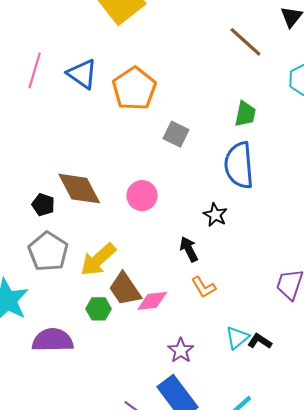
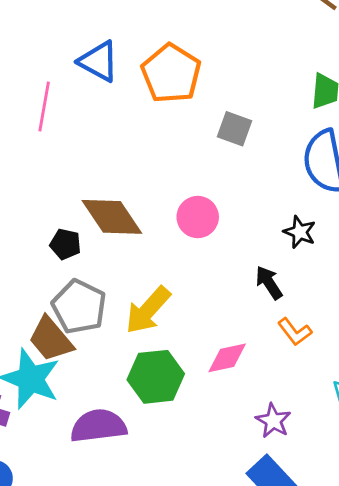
pink line: (35, 70) -> (44, 106), moved
brown trapezoid: (125, 289) -> (51, 339), moved
green hexagon: (99, 309) -> (156, 377), size x1.6

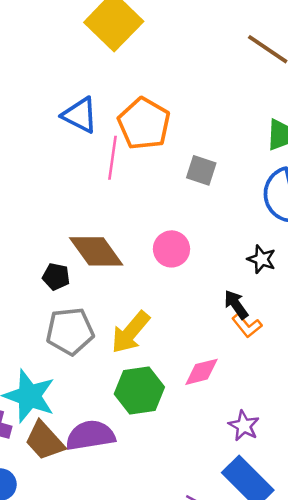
pink line: (44, 106) -> (113, 158), moved
gray pentagon: (79, 307) -> (70, 331), turned -30
orange L-shape: (295, 332) -> (247, 326), moved
brown trapezoid: (51, 339) -> (45, 441), moved

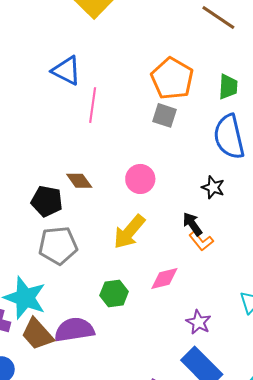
orange pentagon: (144, 124) -> (172, 79), moved
brown diamond: (96, 251) -> (79, 181), size x0.6
black pentagon: (56, 277) -> (47, 201), size x1.4
yellow arrow: (130, 332) -> (129, 232), moved
green hexagon: (139, 391) -> (114, 294), size x0.7

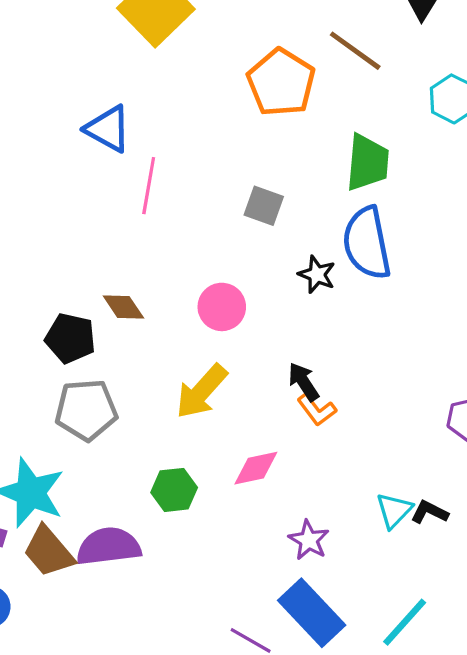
orange pentagon: (172, 79) -> (281, 83), moved
green trapezoid: (228, 87) -> (367, 163), size x1.4
black star: (213, 187) -> (317, 274), moved

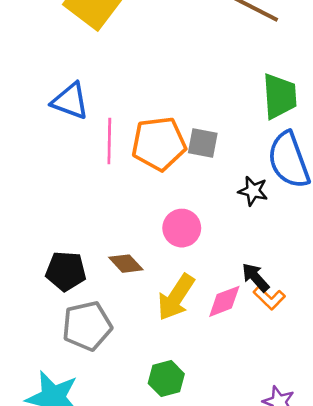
orange pentagon: (281, 83) -> (159, 144), moved, turned -30
brown diamond: (123, 307) -> (126, 264), moved
pink diamond: (256, 468) -> (224, 301), moved

